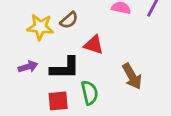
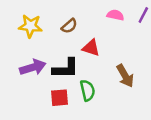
yellow star: (40, 27) -> (30, 26), moved
purple arrow: (28, 67) -> (33, 67), size x1.5

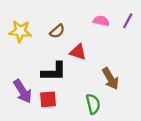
purple arrow: (33, 67) -> (23, 91), moved, turned 75
green semicircle: (87, 90) -> (93, 104), moved

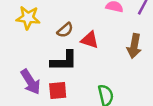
brown semicircle: (57, 31) -> (65, 30), moved
brown arrow: (110, 79) -> (134, 46), moved, turned 40

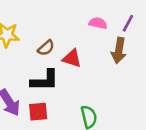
brown arrow: (134, 46) -> (119, 51), moved

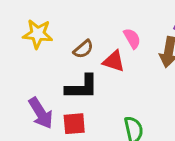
pink semicircle: (98, 23) -> (132, 38), moved, turned 48

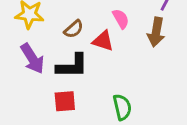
purple arrow: (41, 113) -> (32, 59), moved

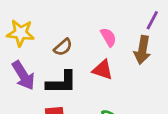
red triangle: (103, 41) -> (103, 70), moved

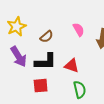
yellow star: (21, 33) -> (17, 27), turned -30
red triangle: (103, 70) -> (72, 66), moved

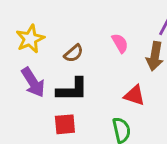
red triangle: (72, 66) -> (134, 95), moved

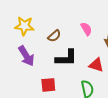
yellow star: (30, 39) -> (24, 26), turned 30
black L-shape: (72, 90) -> (66, 58), moved

